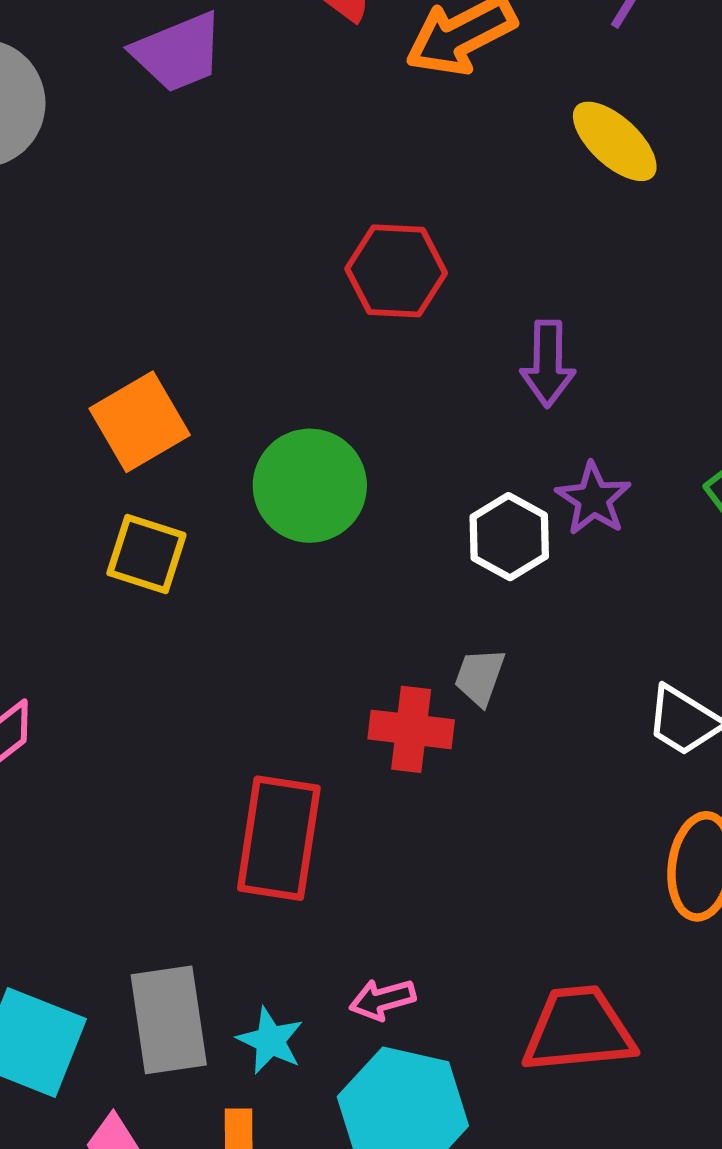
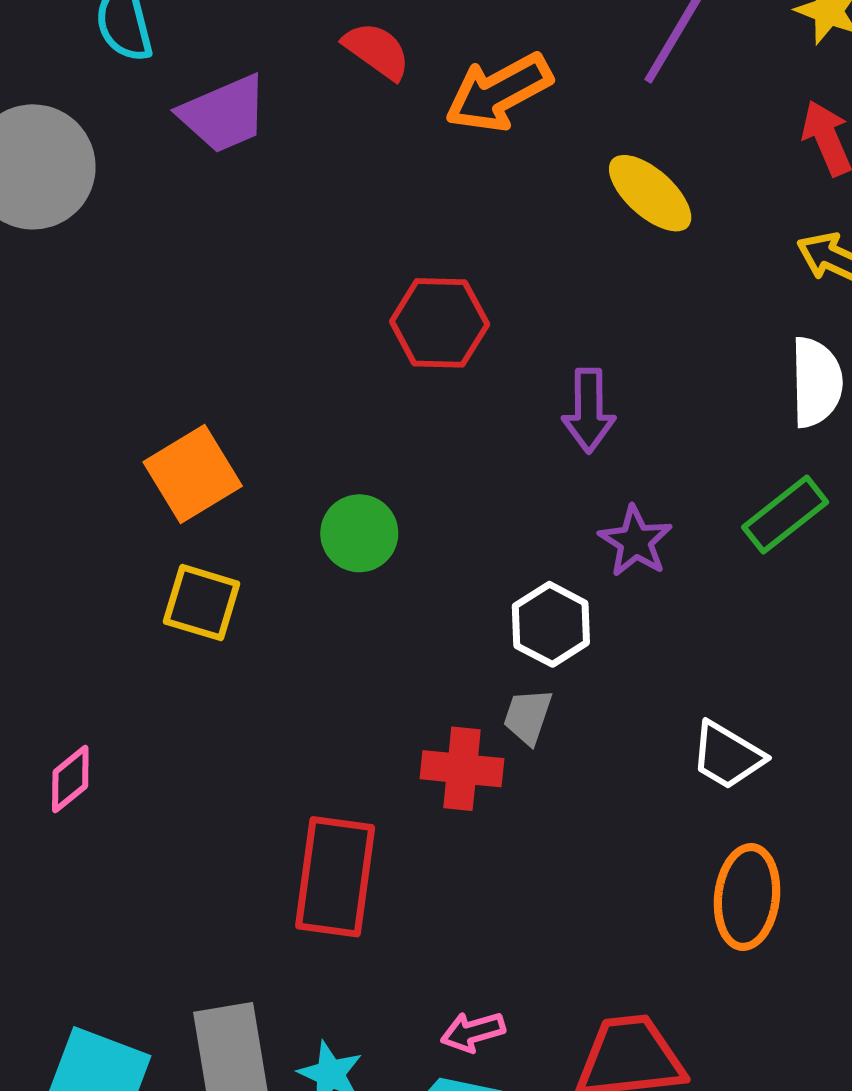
green circle: (310, 486) -> (359, 533), size x0.7
white hexagon: (509, 537) -> (551, 624), moved
pink arrow: (382, 999) -> (473, 1032), moved

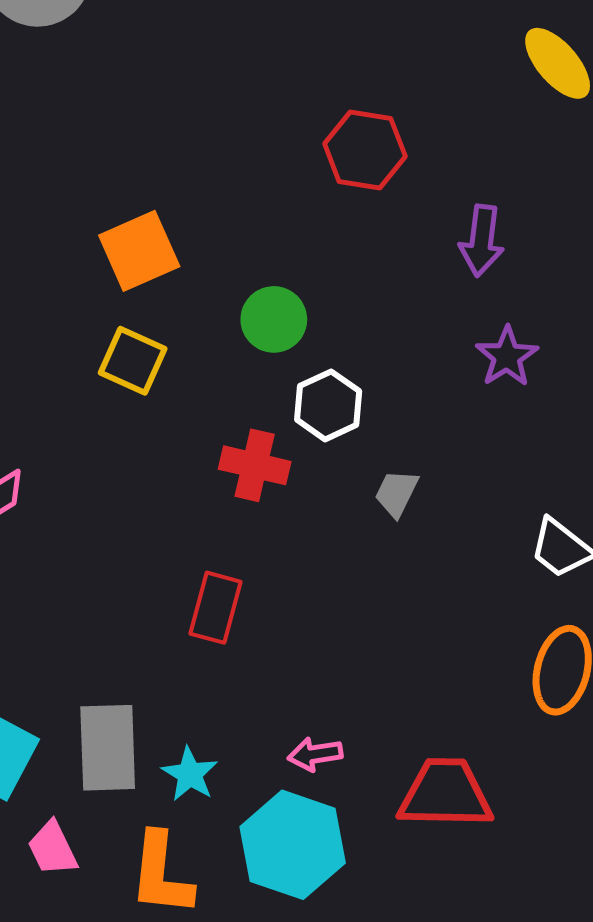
white hexagon: (551, 624) -> (328, 405), moved
red cross: (462, 769) -> (255, 465), moved
red rectangle: (335, 877) -> (216, 608), size x0.7

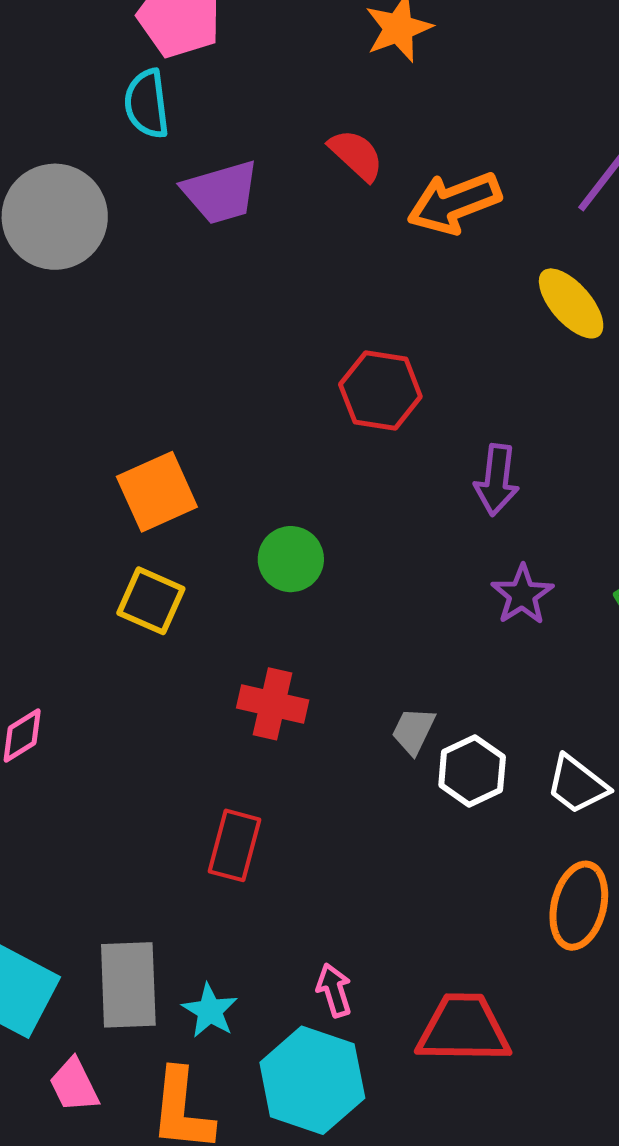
white hexagon: (328, 405) -> (472, 771), moved
pink arrow: (315, 754) -> (334, 990), turned 82

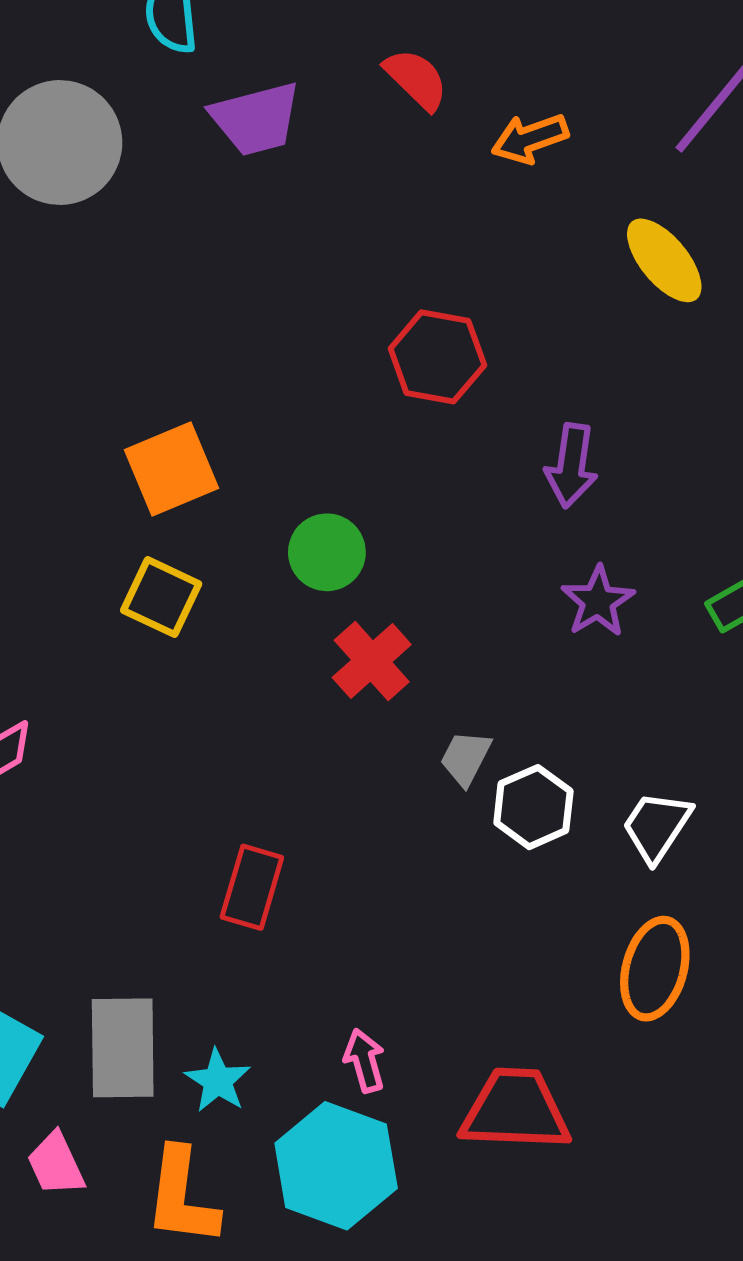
orange arrow: (454, 203) -> (530, 139), size x0.7
red cross: (273, 704) -> (372, 661), moved, turned 34
white trapezoid: (577, 785) -> (657, 826), turned 84

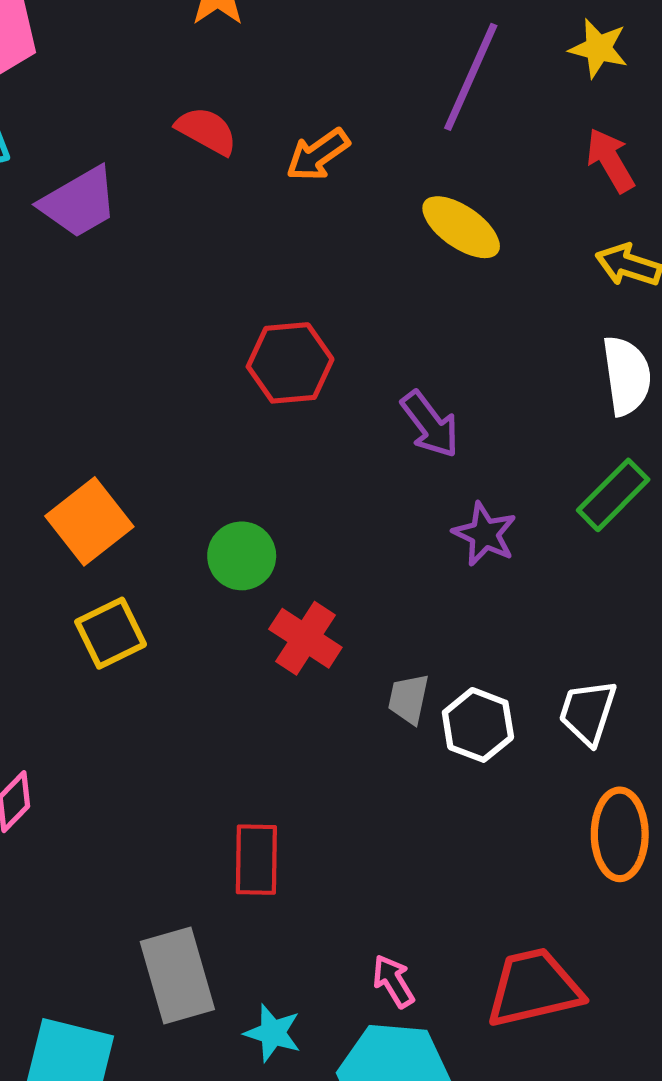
purple arrow: (571, 466) -> (430, 424), turned -30
yellow square: (161, 597) -> (111, 633), turned -36
gray rectangle: (123, 1048) -> (177, 976), moved

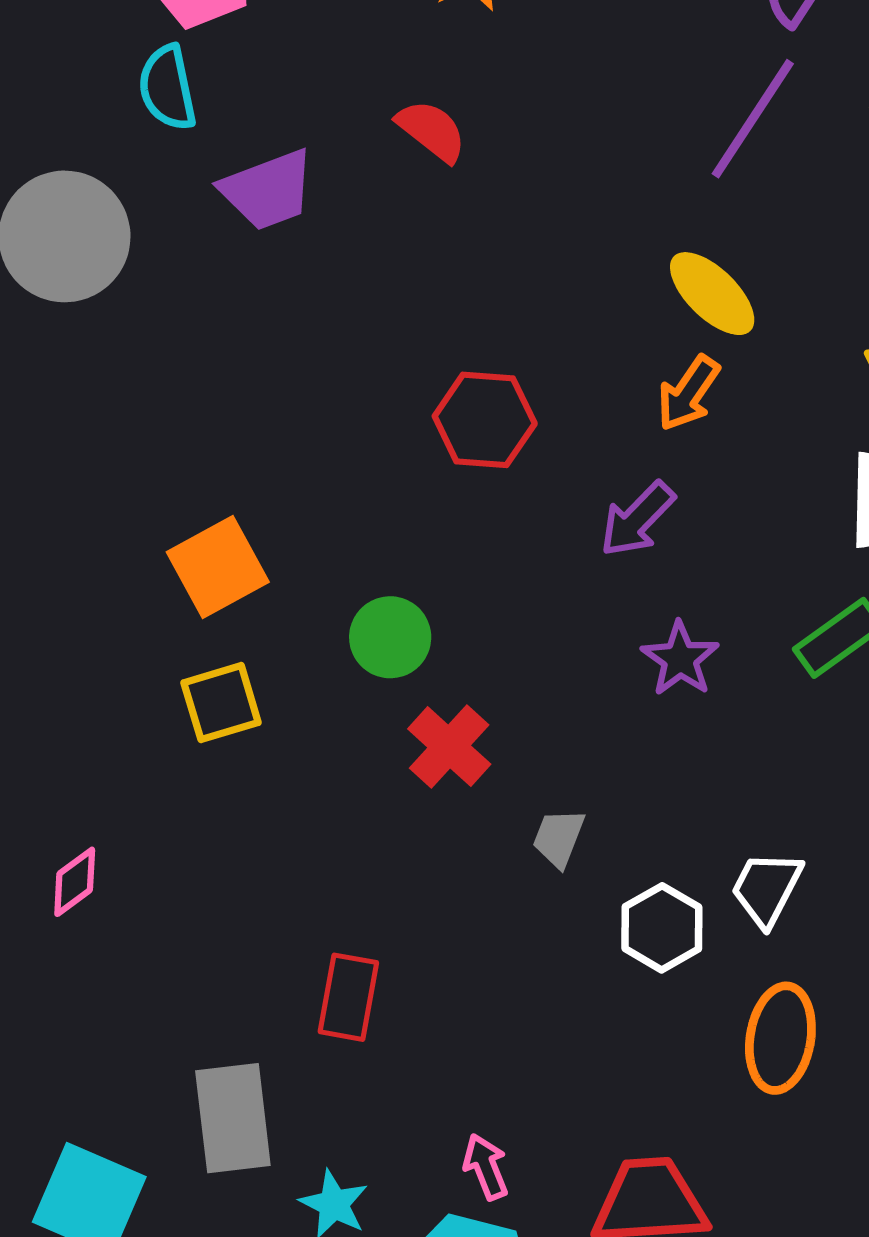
orange arrow: (318, 155) -> (688, 393), moved, turned -30
purple arrow: (430, 424) -> (637, 519), turned 72
white hexagon: (478, 725) -> (662, 928), moved

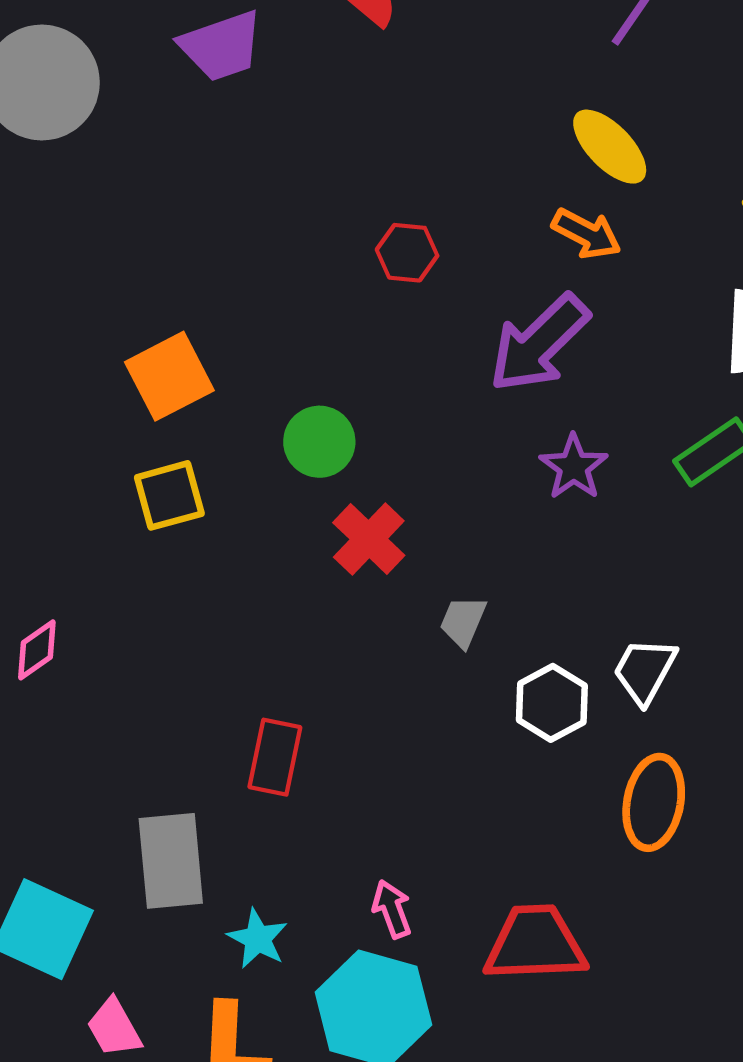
orange arrow: (688, 393) -> (587, 234), turned -98
red hexagon: (485, 420) -> (407, 253), size x0.7
purple arrow: (637, 519) -> (539, 343), size x1.5

